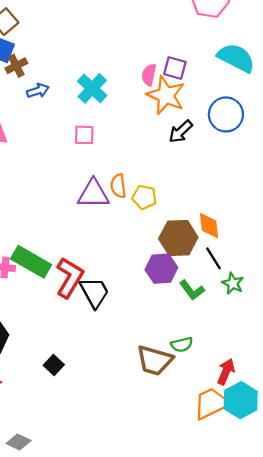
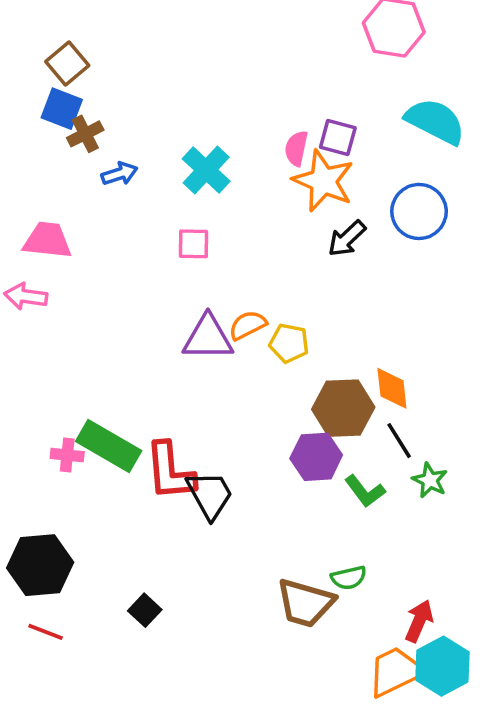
orange semicircle: (118, 186) -> (248, 325), turned 70
red L-shape: (70, 278) -> (170, 471), turned 144

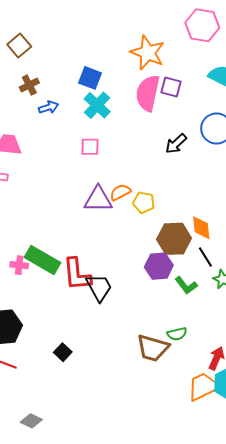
blue square: (62, 109) -> (90, 78), moved
pink semicircle: (296, 148) -> (148, 93), size x1.8
orange star: (323, 181) -> (148, 53), moved

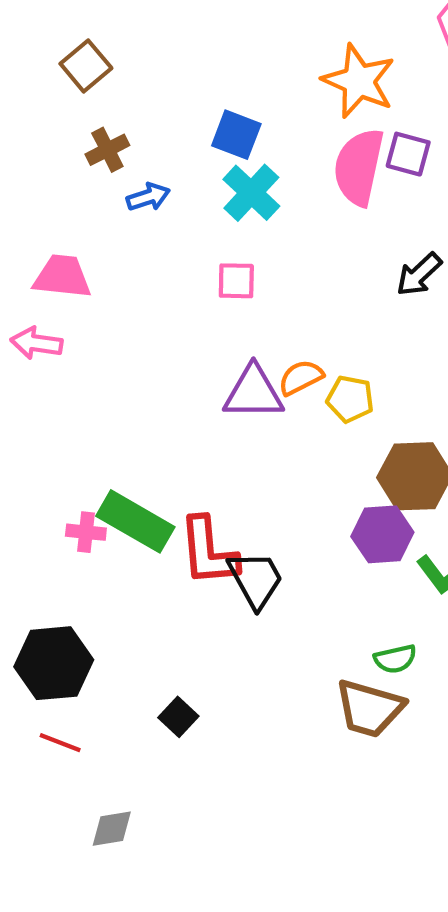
green semicircle: (177, 334) -> (395, 659), moved
gray diamond: (31, 421) -> (112, 829), moved, turned -35

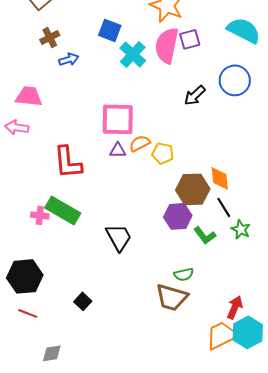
purple square: (408, 154) -> (190, 39), turned -30
cyan cross: (251, 193) -> (133, 54), moved
pink square: (236, 281) -> (118, 119), moved, size x1.8
purple triangle: (253, 393) -> (118, 150), size x0.6
red L-shape: (208, 551) -> (68, 162), moved

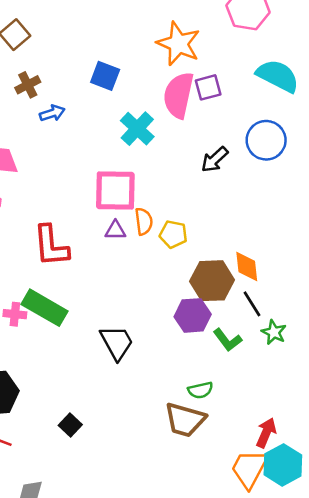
cyan cross: (133, 54) -> (137, 129), moved
orange semicircle: (140, 143) -> (144, 221), turned 110
orange trapezoid: (222, 335) -> (249, 469), turned -36

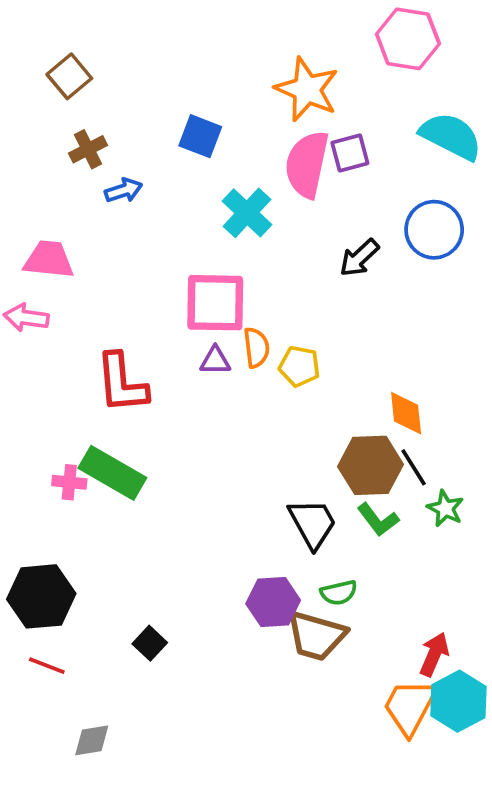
brown hexagon: (212, 281) -> (371, 465), moved
purple hexagon: (193, 315) -> (273, 602), moved
black trapezoid: (117, 343) -> (313, 523), moved

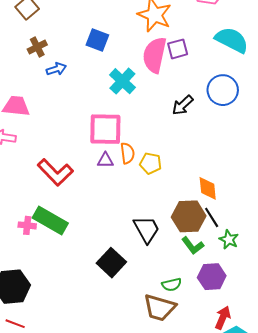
red L-shape: (122, 383) -> (55, 172), turned -39
black trapezoid: (313, 523) -> (147, 229), moved
purple hexagon: (273, 602) -> (212, 277), moved
black square: (150, 643) -> (111, 263), moved, size x1.6

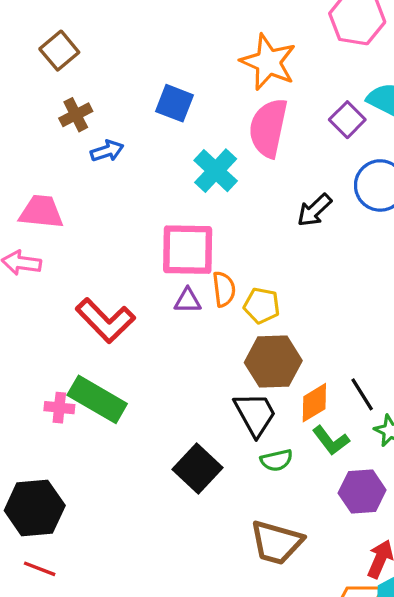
purple square: (178, 49) -> (347, 120), moved, turned -30
orange diamond: (208, 188) -> (314, 403), moved, turned 65
brown hexagon: (189, 216) -> (273, 362), moved
green semicircle: (172, 285) -> (277, 460), moved

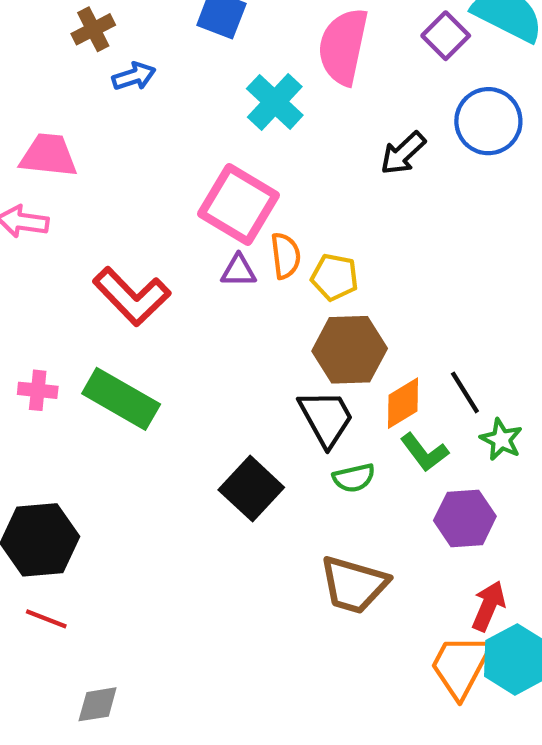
pink square: (188, 250) -> (239, 204), turned 30
pink cross: (59, 408) -> (38, 390), moved

